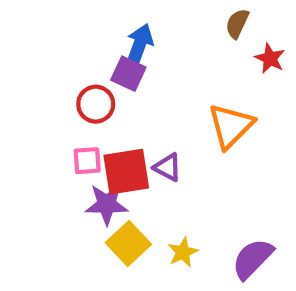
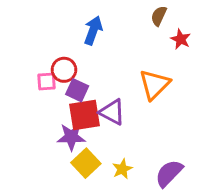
purple square: (128, 74) -> (77, 90), moved
pink square: (87, 161) -> (47, 81), moved
purple triangle: (168, 167) -> (112, 112), size x1.4

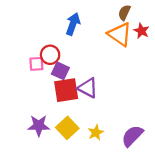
orange triangle: (154, 84) -> (120, 34), moved, turned -40
purple star: (71, 137) -> (39, 126), moved

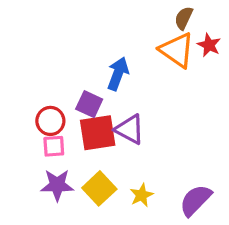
blue arrow: (73, 24) -> (118, 74), moved
red circle: (50, 55) -> (50, 121), moved
pink square: (36, 64) -> (54, 146), moved

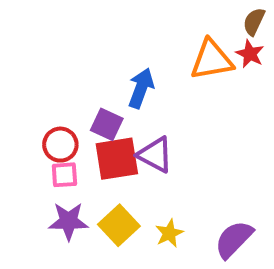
brown semicircle: (184, 18) -> (254, 22), moved
orange triangle: (177, 50) -> (212, 60), turned -45

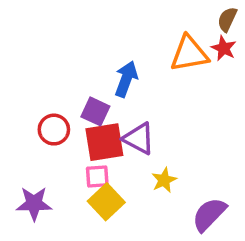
pink square: (64, 175) -> (97, 176), moved
purple star: (68, 221) -> (34, 204), moved
yellow star: (169, 233) -> (164, 180), moved

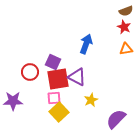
brown semicircle: (227, 19) -> (126, 11), turned -136
orange triangle: (189, 54) -> (126, 49), moved, size x0.6
blue arrow: (126, 79) -> (86, 44), moved
purple star: (34, 204) -> (13, 101), moved

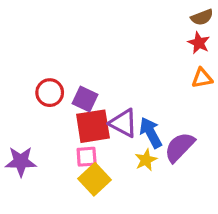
blue arrow: (86, 44) -> (151, 133), moved, turned -48
red circle: (30, 72) -> (50, 93), moved
purple semicircle: (116, 119) -> (180, 147), moved

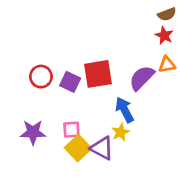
purple triangle: (123, 123) -> (102, 148), moved
red square: (93, 126) -> (98, 74), moved
purple semicircle: (180, 147) -> (142, 78), moved
purple star: (21, 162) -> (33, 132), moved

